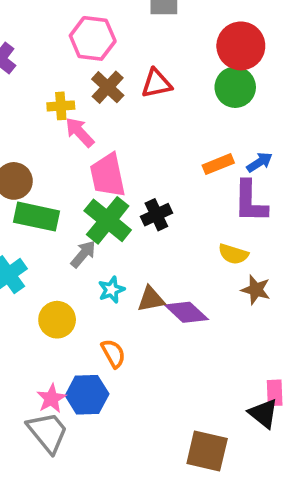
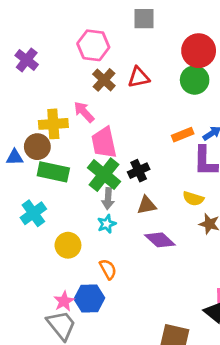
yellow cross: (61, 106) -> (53, 124), moved, size x1.5
gray arrow: (83, 254) -> (108, 199), moved, turned 144
brown triangle: (151, 299) -> (147, 205), moved

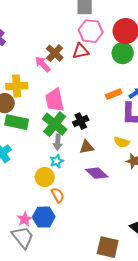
pink hexagon: (93, 45) -> (91, 31), moved
pink arrow: (84, 112) -> (43, 64), moved
yellow circle: (68, 245) -> (45, 177), moved

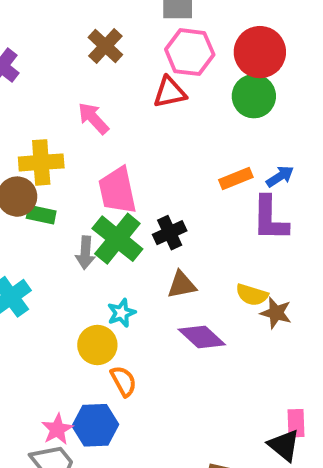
brown cross: (55, 53) -> (105, 46), moved
green rectangle: (17, 122) -> (41, 215), moved, size x0.6
gray arrow: (58, 142) -> (85, 253), moved
yellow semicircle: (122, 142) -> (252, 295), moved

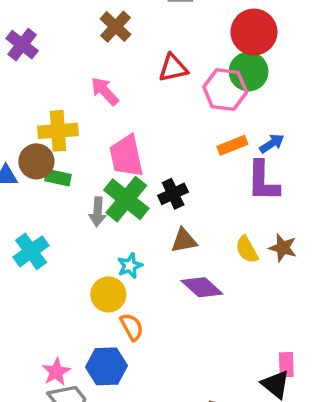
pink hexagon: (190, 52) -> (225, 90), moved
yellow semicircle: (252, 295) -> (247, 250), turned 44
brown star: (276, 313) -> (283, 248), moved
pink star: (57, 429) -> (56, 372), moved

